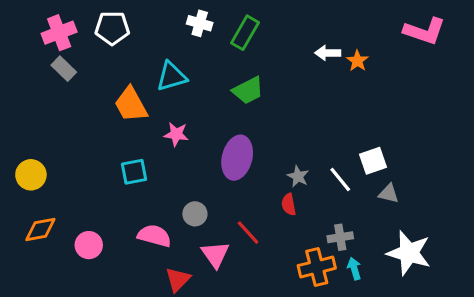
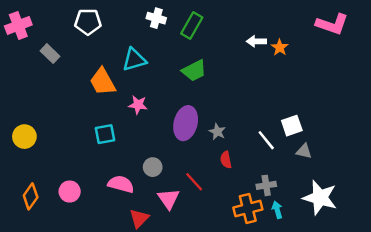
pink cross: (59, 33) -> (18, 25), moved
gray star: (298, 176) -> (217, 132), moved
orange diamond: (40, 229) -> (31, 196), moved, turned -45

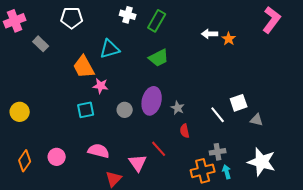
pink L-shape: (332, 24) -> (272, 20), turned -72
pink star: (138, 105) -> (101, 86), moved
gray triangle: (304, 151) -> (257, 120), moved
gray circle: (153, 167) -> (125, 110), moved

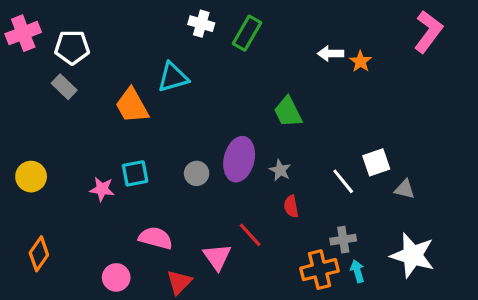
white pentagon: (72, 18) -> (72, 47), moved
gray rectangle: (41, 44) -> (64, 87), moved
green trapezoid: (159, 58) -> (288, 112), moved, turned 90
pink star: (101, 86) -> (102, 189), moved
pink circle: (57, 157) -> (116, 277), moved

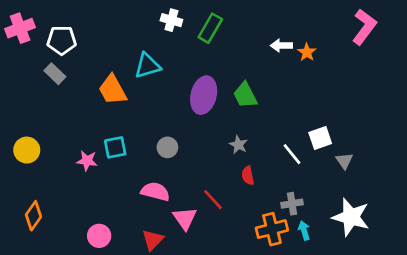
purple ellipse: (239, 159) -> (204, 95), moved
gray triangle: (405, 189) -> (344, 161), turned 42
pink semicircle: (156, 238) -> (155, 192), moved

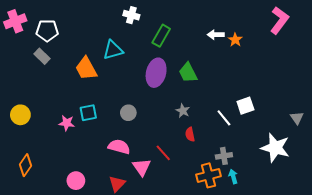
green rectangle: (210, 28) -> (161, 36), moved
gray triangle: (344, 161) -> (297, 118), moved
white star: (351, 217) -> (275, 148), moved

